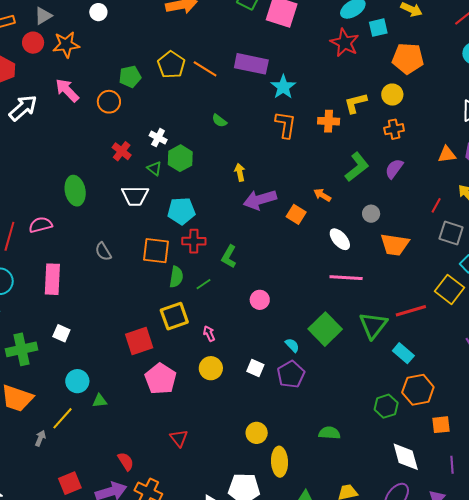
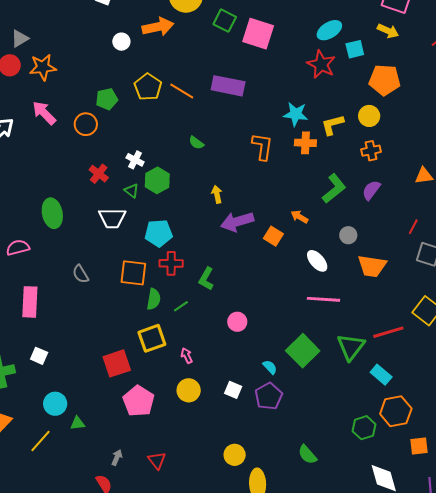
white circle: (98, 12) -> (121, 42), moved
cyan star: (283, 87) -> (296, 114), moved, turned -30
green semicircle: (329, 433) -> (307, 455), turned -135
gray arrow: (40, 438) -> (117, 457), moved

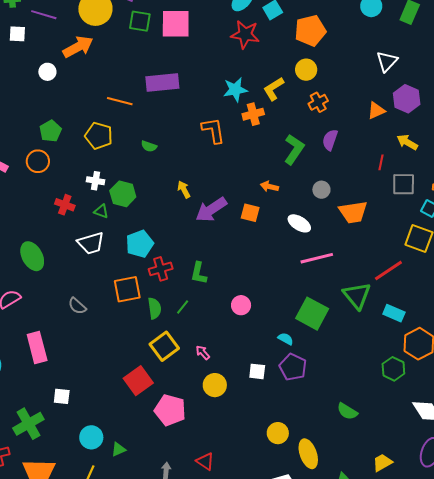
yellow pentagon: (148, 87) -> (99, 136), moved

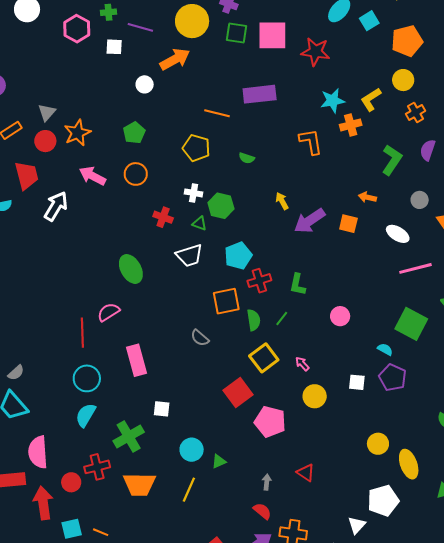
red star: (245, 34) -> (316, 52), moved
green pentagon: (50, 131) -> (134, 133), moved
gray semicircle: (77, 306) -> (200, 338), moved

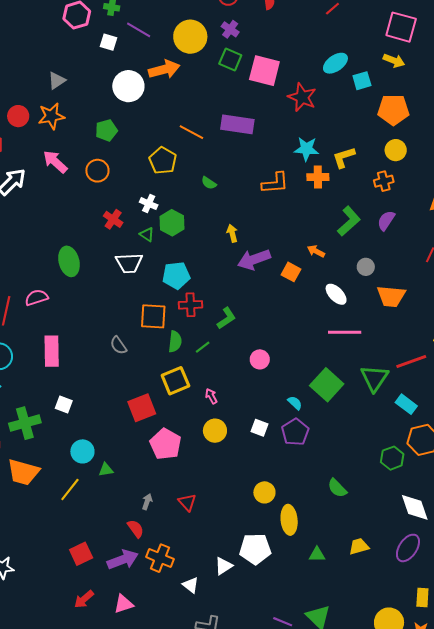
yellow circle: (403, 80) -> (396, 150), moved
white circle: (145, 84) -> (128, 86), size x1.8
gray triangle: (47, 112) -> (57, 80), moved
orange L-shape: (311, 142) -> (275, 183), turned 80
green L-shape: (298, 285) -> (226, 318), turned -150

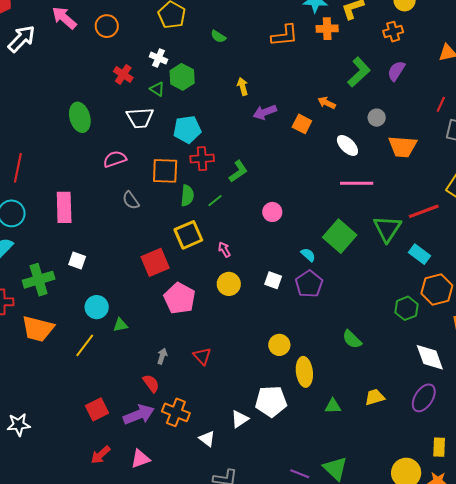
purple arrow: (254, 259) -> (265, 112), size x0.7
pink semicircle: (37, 298) -> (115, 159), moved

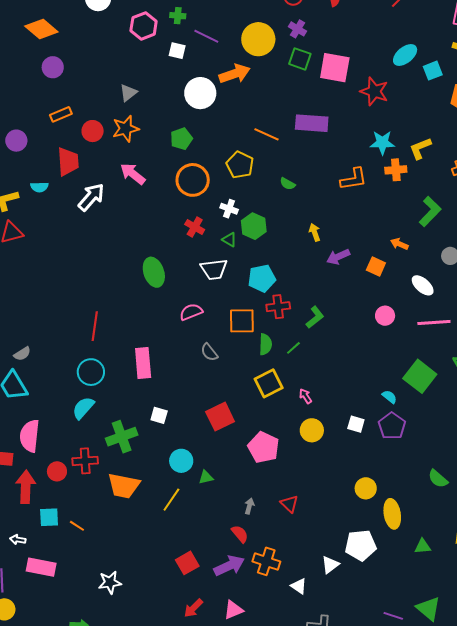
orange circle: (107, 26) -> (193, 180), moved, size x1.4
pink circle: (272, 212) -> (385, 316), moved
red square: (155, 262) -> (220, 417), moved

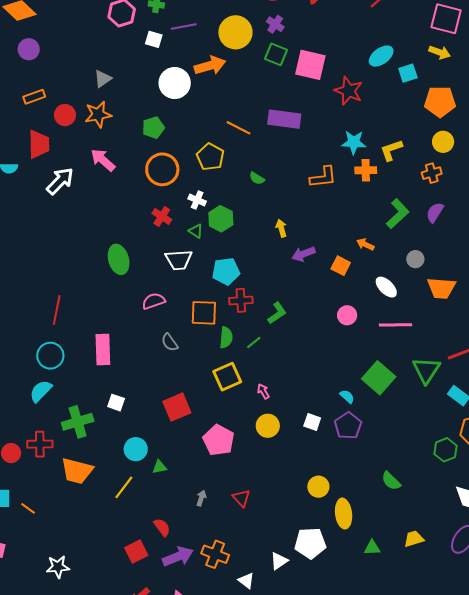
purple line: (206, 36) -> (184, 27), turned -40
red semicircle: (240, 534) -> (162, 527), moved

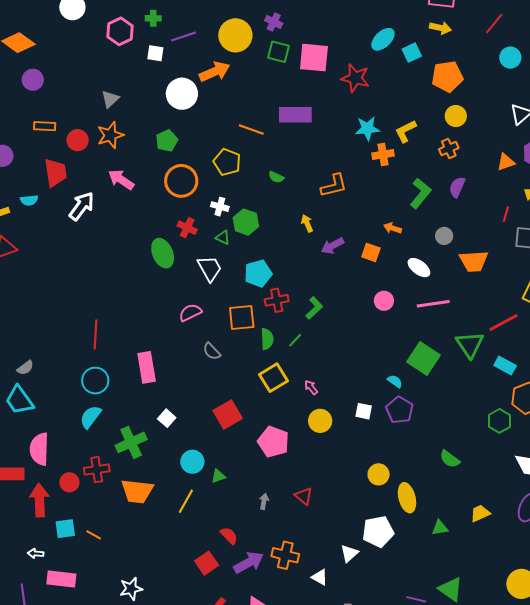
orange rectangle: (34, 97) -> (45, 126), turned 30
orange L-shape: (323, 177) -> (334, 186), moved
green ellipse: (119, 259) -> (163, 253), moved
white trapezoid: (179, 260) -> (210, 268), turned -108
white square: (116, 403) -> (167, 418), turned 30

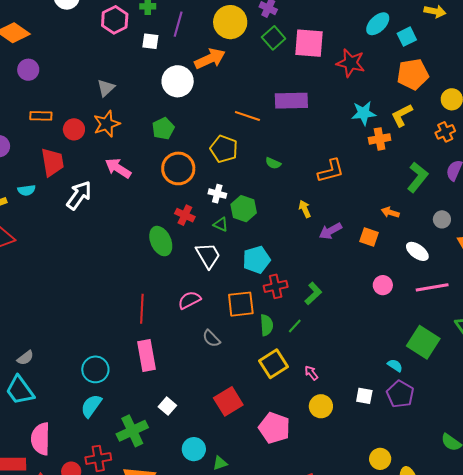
purple line: (183, 36) -> (178, 24), turned -55
green square: (279, 52) -> (274, 38), turned 35
orange pentagon: (447, 76) -> (413, 74), moved
red line: (95, 334) -> (142, 309), moved

